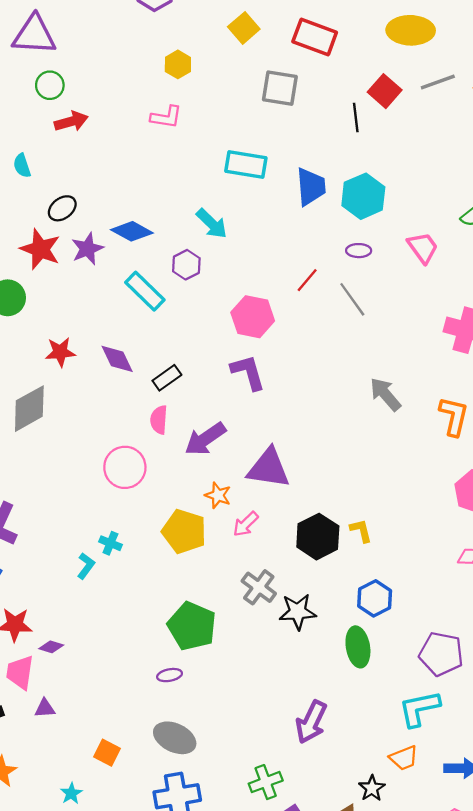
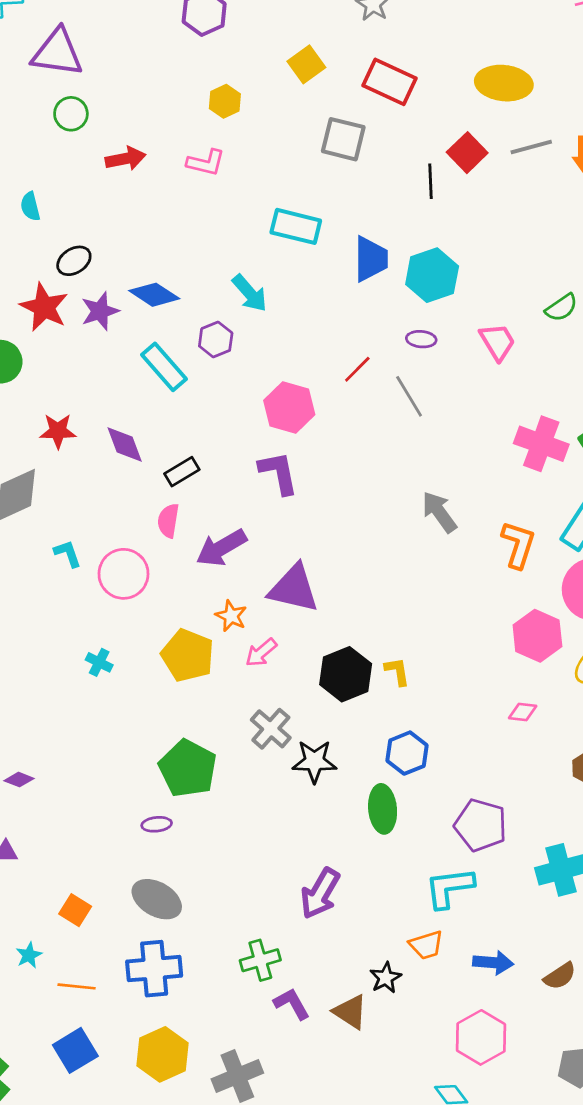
red arrow: (71, 121) -> (125, 159), moved
cyan L-shape: (86, 566) -> (68, 554), moved, turned -60

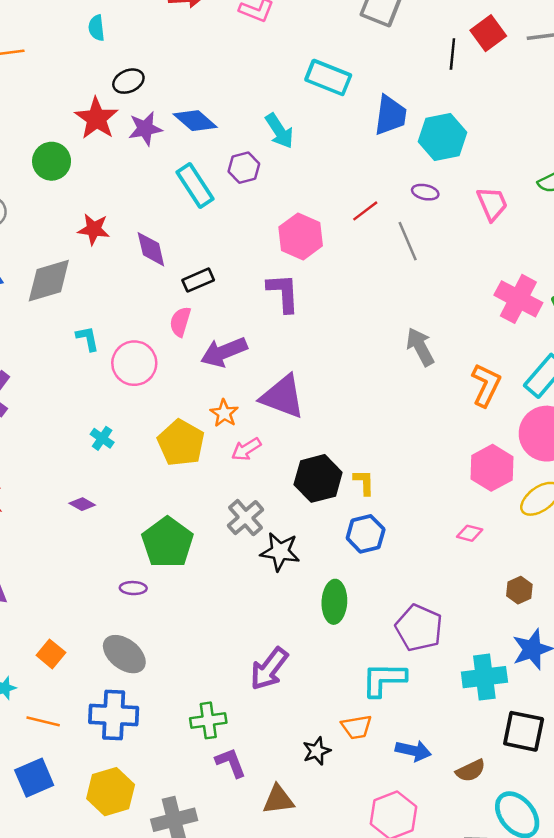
blue hexagon: (407, 753) -> (366, 534), moved
purple diamond: (19, 780) -> (82, 504), moved
brown triangle: (350, 1012) -> (278, 800), moved, turned -48

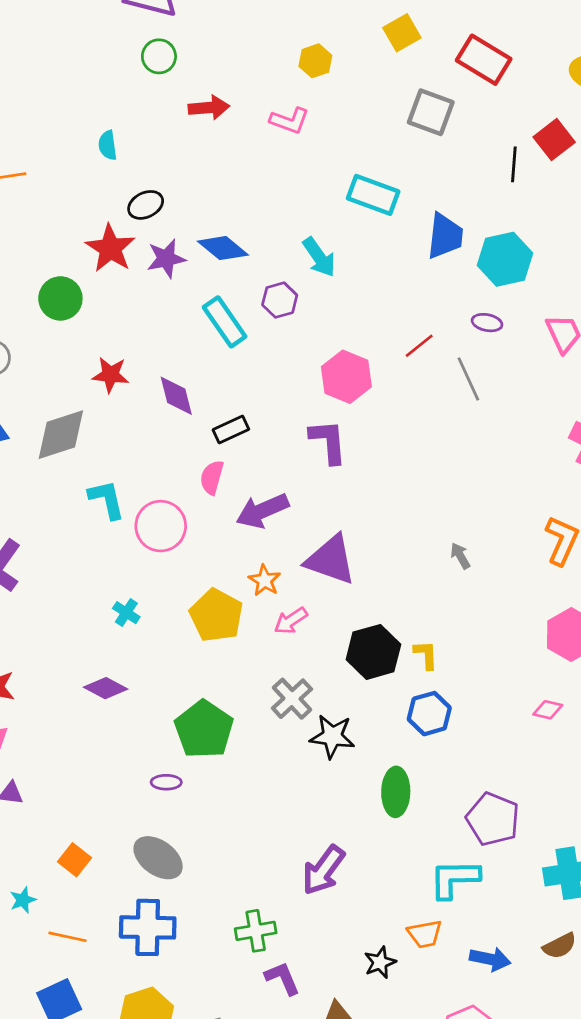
cyan L-shape: (87, 338) -> (107, 499), size x1.4
gray arrow: (420, 347) -> (460, 556), moved, size x0.6
purple diamond: (82, 504) -> (106, 688), size x1.4
brown semicircle: (471, 771) -> (560, 946), moved

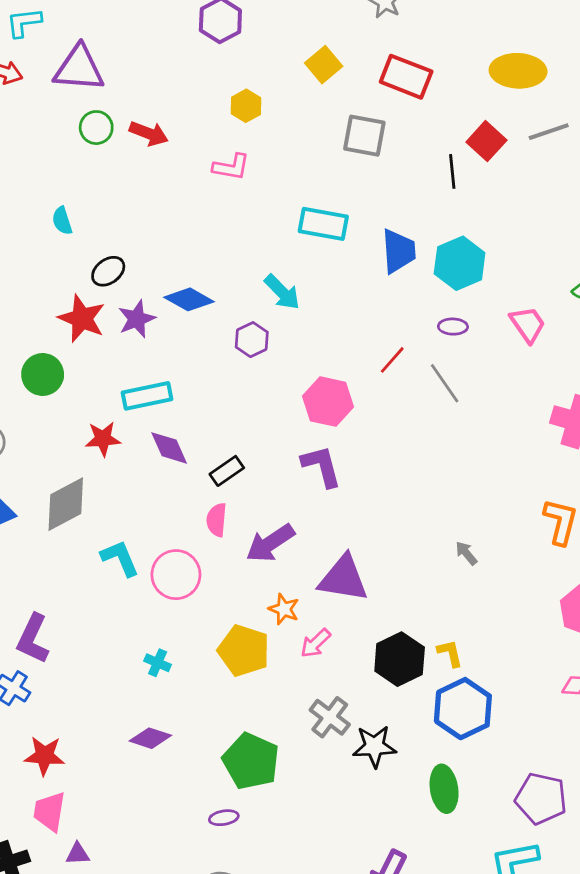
red arrow: (209, 108) -> (149, 133), moved, turned 36
cyan rectangle: (225, 322) -> (147, 396), moved, turned -57
blue hexagon: (429, 714) -> (463, 709), size x1.4

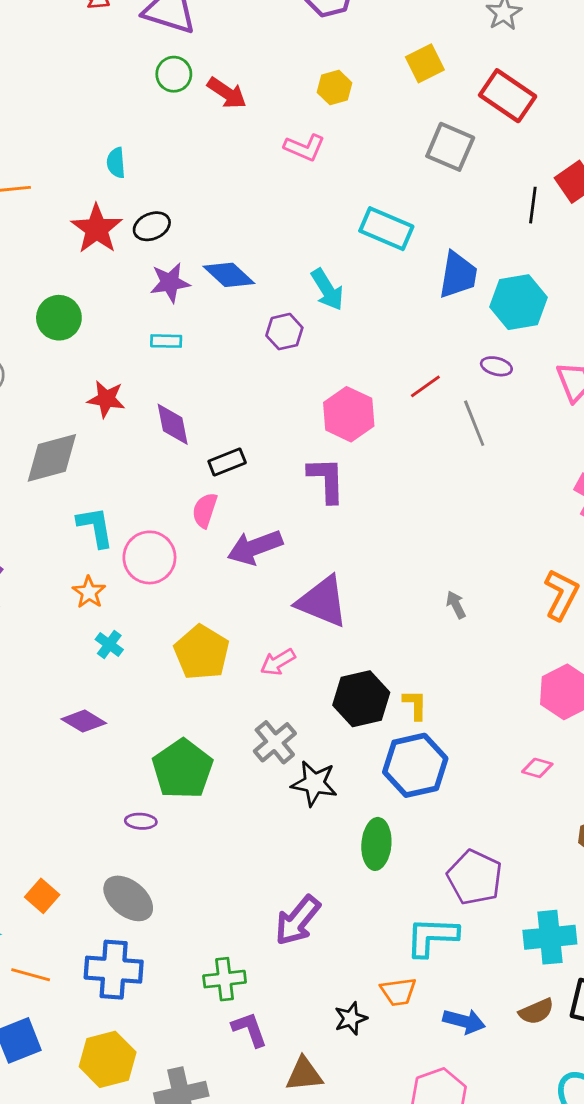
red star: (82, 318) -> (97, 229), moved
cyan rectangle: (147, 396) -> (166, 341), moved, size x0.6
orange star: (284, 609) -> (89, 592), moved

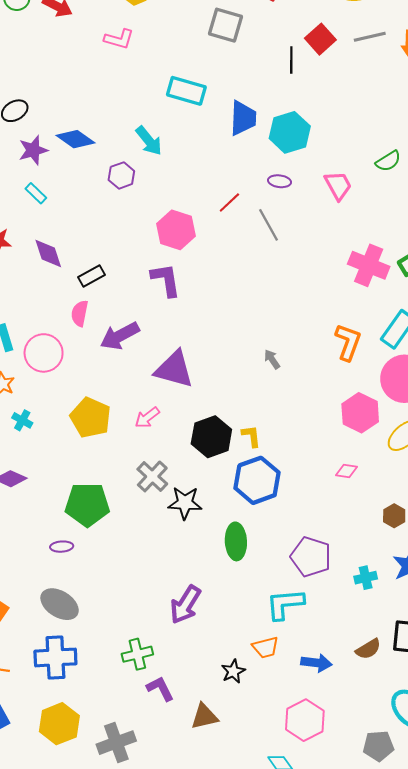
cyan rectangle: (166, 341) -> (36, 193), turned 50
green pentagon: (183, 769) -> (87, 505), turned -30
cyan cross: (550, 937) -> (366, 578), moved, size x0.6

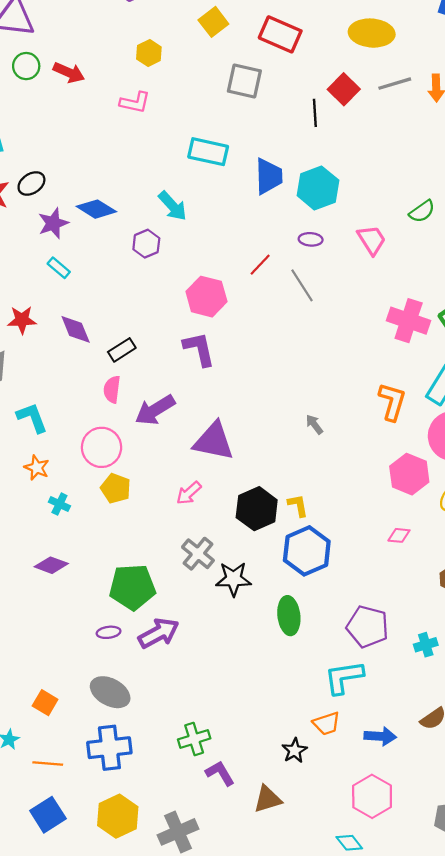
pink circle: (44, 353) -> (102, 447), moved
yellow pentagon: (90, 418) -> (116, 488), moved, size x0.7
purple arrow: (185, 605) -> (159, 633), moved, turned -147

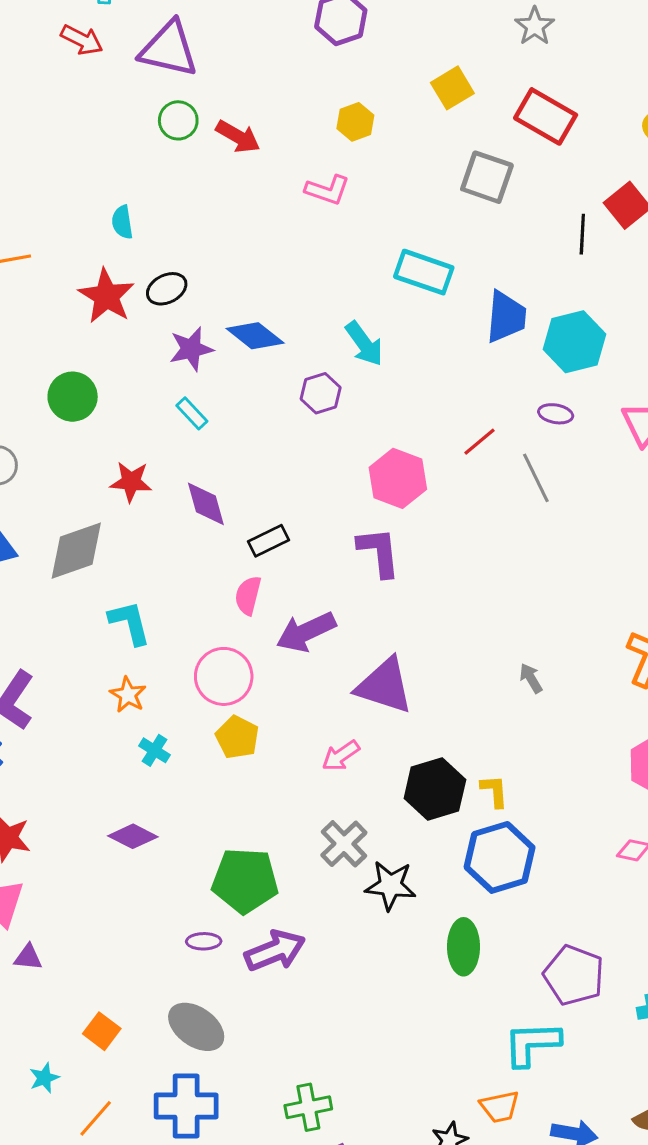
orange line: (48, 763) -> (96, 1118), turned -60

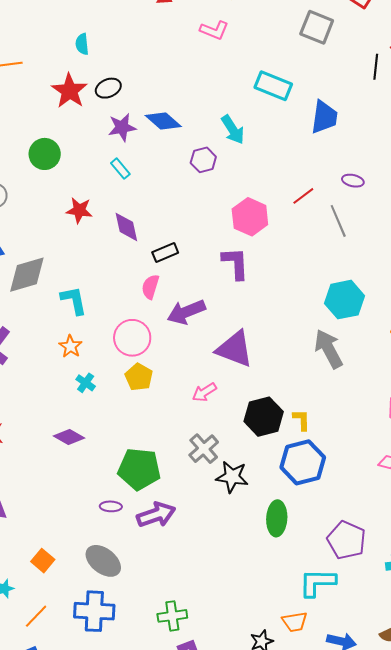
cyan hexagon: (574, 342) -> (344, 300), moved
gray diamond: (76, 551) -> (27, 275), moved
gray arrow: (531, 678) -> (329, 349), size x2.0

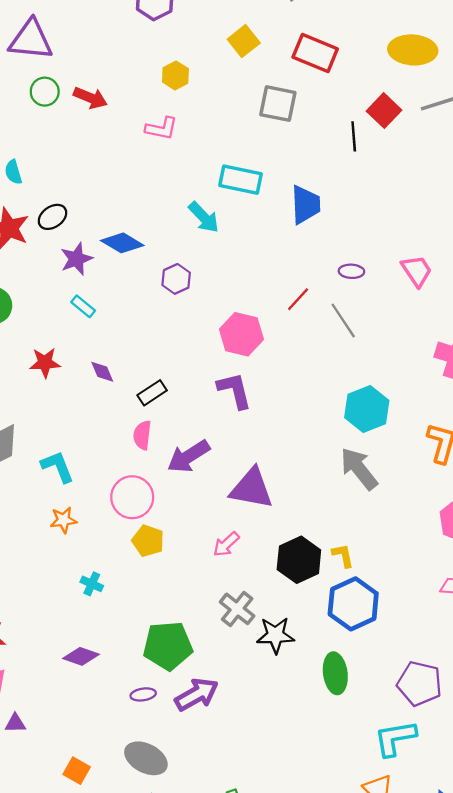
cyan arrow: (233, 130) -> (204, 217), moved
purple diamond: (126, 227) -> (102, 372), size x0.7
orange star: (70, 346) -> (63, 520), turned -30
cyan cross: (86, 383) -> (92, 584), moved
purple diamond: (69, 437) -> (81, 656), moved

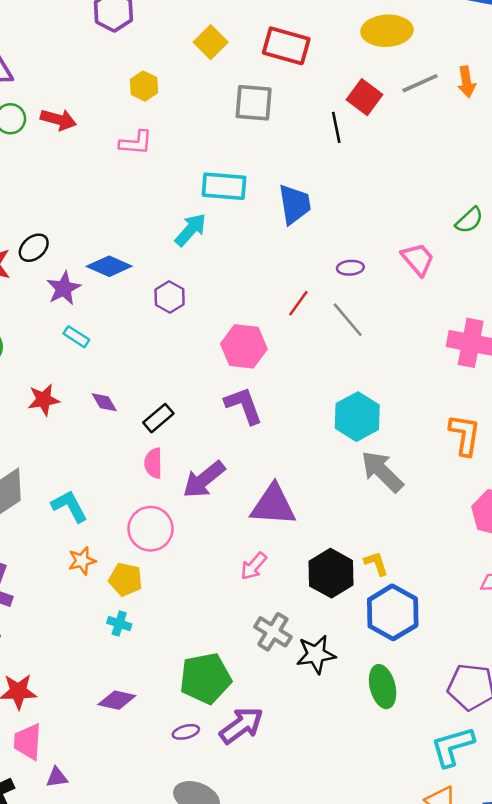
cyan arrow: (204, 217) -> (191, 230), turned -88
cyan hexagon: (367, 409) -> (357, 417), moved
yellow pentagon: (148, 541) -> (126, 579), moved

